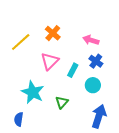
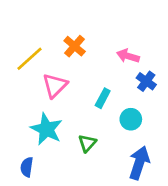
pink triangle: (50, 61) -> (55, 85), moved
blue cross: (96, 61) -> (146, 81), moved

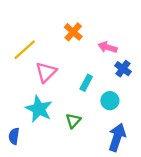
orange cross: (75, 46) -> (73, 32), moved
blue semicircle: (27, 167) -> (14, 136), moved

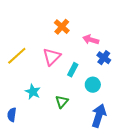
yellow line: (25, 50) -> (17, 56), moved
pink triangle: (46, 72) -> (52, 57), moved
cyan star: (39, 109) -> (33, 92), size x0.7

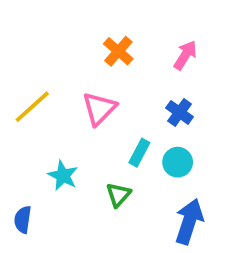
pink arrow: (91, 40) -> (185, 55), moved, turned 105
blue cross: (104, 58) -> (180, 112), moved
cyan rectangle: (73, 70) -> (139, 153), moved

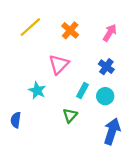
yellow line: (32, 107) -> (30, 27), moved
cyan star: (63, 176) -> (37, 90), moved
blue semicircle: (23, 220) -> (16, 120), moved

